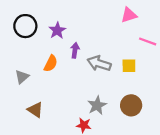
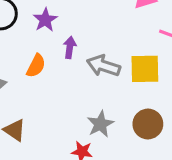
yellow square: (129, 66) -> (145, 69), size x1.5

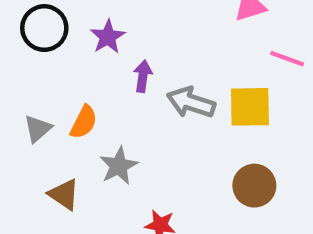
orange semicircle: (36, 66) -> (84, 122), moved
gray star: (100, 124) -> (119, 166), moved

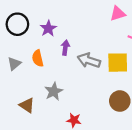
orange semicircle: (84, 122) -> (38, 58), moved, turned 140
gray triangle: (38, 129) -> (14, 64), moved

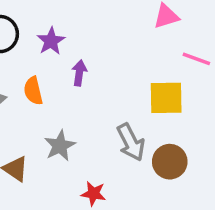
gray arrow: (89, 60) -> (131, 142), moved, turned -135

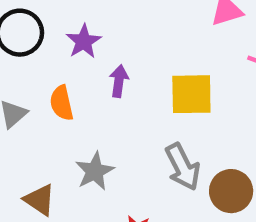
yellow square: (166, 98) -> (191, 94), moved

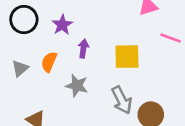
orange semicircle: (62, 103) -> (49, 62), turned 36
gray star: (95, 171) -> (77, 86), moved, turned -30

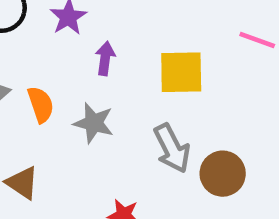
orange semicircle: (49, 62) -> (41, 105), moved, turned 138

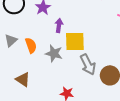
yellow square: (181, 72) -> (75, 41), moved

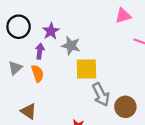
purple arrow: (59, 25) -> (40, 51), moved
gray star: (54, 53) -> (71, 46), moved

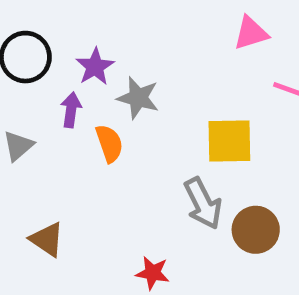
yellow square: (86, 69) -> (229, 141), moved
orange semicircle: (37, 73) -> (109, 143), moved

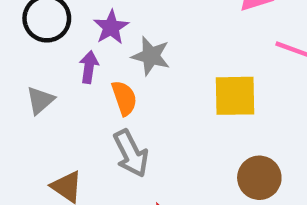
gray arrow: (203, 203) -> (131, 153), moved

